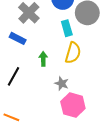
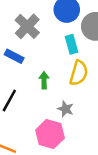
pink hexagon: (73, 105) -> (50, 134), moved

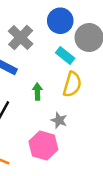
cyan rectangle: (72, 44) -> (65, 56), turned -36

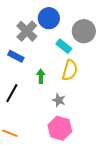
blue circle: (60, 21) -> (49, 18), moved
pink hexagon: (43, 146) -> (60, 128), moved

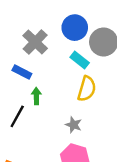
blue circle: (49, 18) -> (75, 28), moved
green arrow: (41, 76) -> (36, 96), moved

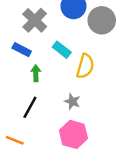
cyan rectangle: (80, 60) -> (62, 50), moved
black line: (17, 116) -> (30, 107), moved

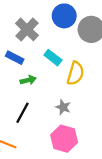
green arrow: (36, 73) -> (28, 80), turned 77

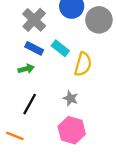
blue rectangle: (15, 58) -> (34, 48), moved
green arrow: (28, 80) -> (26, 69), moved

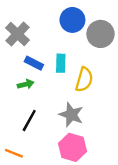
gray cross: (34, 20) -> (17, 34), moved
cyan rectangle: (60, 48) -> (61, 63), turned 54
gray star: (71, 98) -> (71, 115), size x1.5

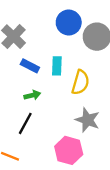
green arrow: (26, 84) -> (32, 95), moved
gray star: (71, 115) -> (87, 120), moved

